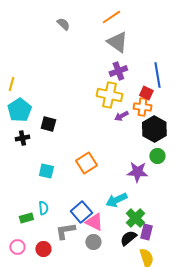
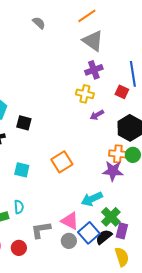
yellow cross: (109, 95) -> (85, 94), size x0.7
orange cross: (142, 107) -> (118, 154), moved
blue square: (81, 212) -> (89, 233), moved

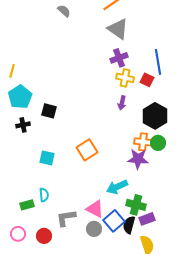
yellow cross: (85, 94) -> (125, 78), moved
purple arrow: (97, 115) -> (122, 103), turned -48
green cross: (111, 217) -> (136, 205), turned -30
purple rectangle: (122, 231) -> (147, 219), turned 56
black semicircle: (104, 237) -> (129, 225), turned -36

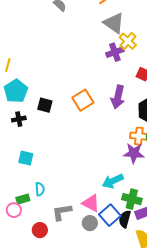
yellow cross: (125, 78) -> (128, 41), moved, turned 30
purple arrow: (122, 103) -> (118, 97), size x1.6
orange square: (87, 150) -> (83, 100), moved
cyan square: (47, 158) -> (26, 158), moved
pink circle: (18, 234) -> (14, 210), moved

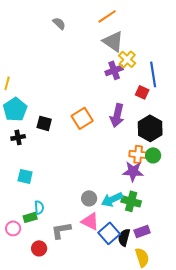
green rectangle: (23, 199) -> (30, 217), moved
green cross: (132, 199) -> (131, 201), moved
gray circle: (90, 223) -> (89, 198), moved

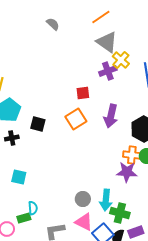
red square: (142, 92) -> (83, 93), moved, turned -32
cyan arrow: (112, 199) -> (106, 200), turned -60
green cross: (131, 201) -> (120, 213), moved

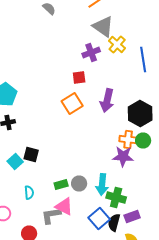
purple cross: (108, 71) -> (91, 52), moved
black square: (38, 124) -> (31, 154), moved
cyan square: (19, 177) -> (15, 162), turned 35
green rectangle: (24, 218) -> (61, 184), moved
pink triangle: (84, 222) -> (64, 206), moved

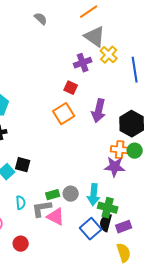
red square: (79, 78) -> (71, 88), turned 32
gray L-shape: (51, 216) -> (42, 209), moved
black semicircle: (114, 222) -> (106, 223), moved

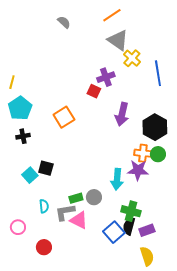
purple cross: (83, 63) -> (106, 77), moved
orange square: (64, 114) -> (64, 117), moved
cyan arrow: (94, 195) -> (117, 179), moved

